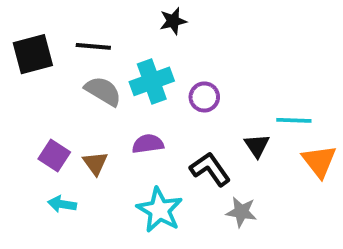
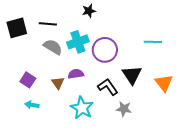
purple circle: (204, 97) -> (105, 50), size x1.6
cyan line: (294, 120) -> (153, 42), moved
black triangle: (257, 146) -> (132, 75), size x1.5
brown triangle: (95, 163) -> (58, 83), moved

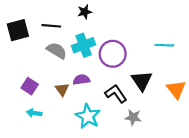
black star: (89, 11) -> (85, 12), moved

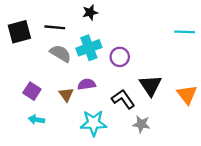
cyan line: (164, 45) -> (185, 32), moved
purple circle: (113, 54) -> (120, 57), size x0.7
cyan star: (88, 116) -> (93, 123), turned -30

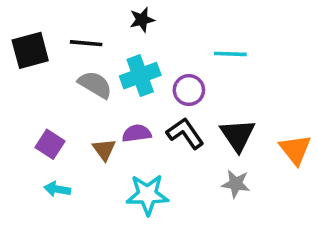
cyan line: (185, 32) -> (230, 54), moved
black L-shape: (123, 99) -> (185, 133), moved
gray star: (141, 124) -> (236, 184), moved

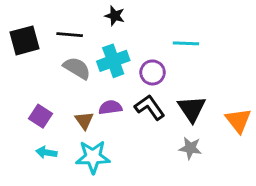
black star: (142, 20) -> (115, 16), turned 30
cyan star: (147, 195) -> (93, 157), moved

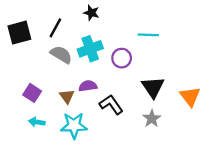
black line: (70, 35) -> (55, 28), turned -66
black L-shape: (150, 107) -> (111, 105), moved
gray star: (190, 148) -> (152, 119), turned 30

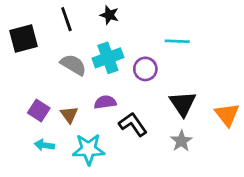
black line: (55, 28) -> (66, 19), moved, turned -48
brown triangle: (67, 96) -> (69, 115), moved

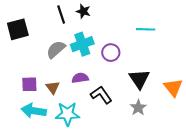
black line: (66, 19) -> (61, 15), moved
cyan line: (177, 41) -> (146, 29), moved
gray semicircle: (73, 65) -> (56, 49), turned -72
purple square: (39, 110) -> (29, 84), turned -35
cyan arrow: (44, 145) -> (34, 111), size x1.6

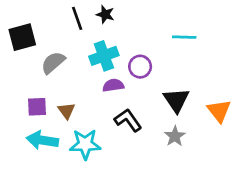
gray semicircle: (56, 49) -> (53, 63), moved
purple semicircle: (80, 78) -> (113, 85), moved

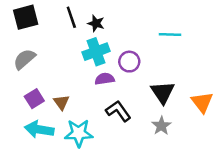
black star: (105, 14) -> (96, 23), moved
black square: (22, 37) -> (26, 17), moved
gray semicircle: (53, 63) -> (24, 59), moved
purple square: (37, 107) -> (34, 99), turned -30

